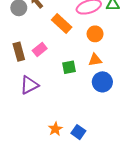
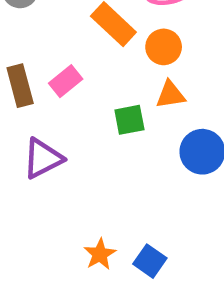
orange circle: (95, 34) -> (164, 47), moved
orange triangle: (95, 60) -> (170, 95), moved

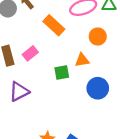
orange circle: (164, 47) -> (98, 37), moved

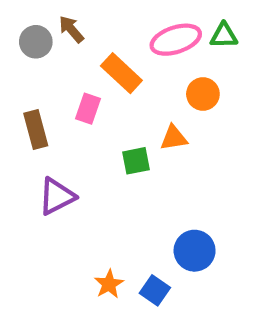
pink rectangle: (30, 53) -> (88, 109), moved, turned -32
blue circle: (98, 88) -> (195, 251), moved

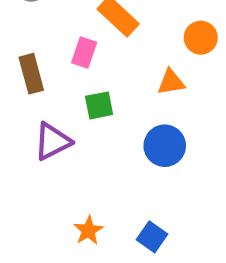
green square: (136, 161) -> (99, 105), moved
blue circle: (195, 251) -> (165, 146), moved
orange star: (109, 284) -> (88, 230), moved

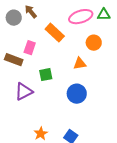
pink rectangle: (84, 52) -> (30, 48), moved
brown rectangle: (31, 74) -> (14, 60), turned -54

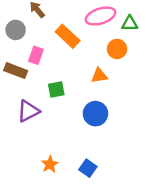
green triangle: (104, 15) -> (130, 24), moved
gray circle: (14, 18) -> (16, 30), moved

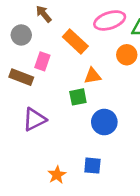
orange triangle: (99, 76) -> (92, 76), moved
green square: (56, 90) -> (78, 97), moved
blue square: (88, 168) -> (92, 166), moved, turned -30

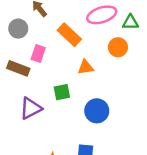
green square: (78, 97) -> (62, 92), moved

